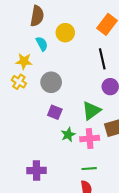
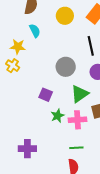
yellow circle: (65, 33) -> (65, 16), moved
gray circle: (51, 82) -> (66, 67), moved

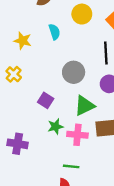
cyan semicircle: (35, 31) -> (54, 32), moved
yellow cross: (13, 66) -> (14, 74), moved
purple cross: (27, 149) -> (18, 144), moved

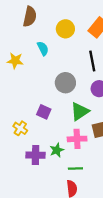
yellow cross: (14, 74) -> (20, 128), moved
green star: (55, 127) -> (57, 150), moved
purple cross: (18, 144) -> (36, 155), moved

